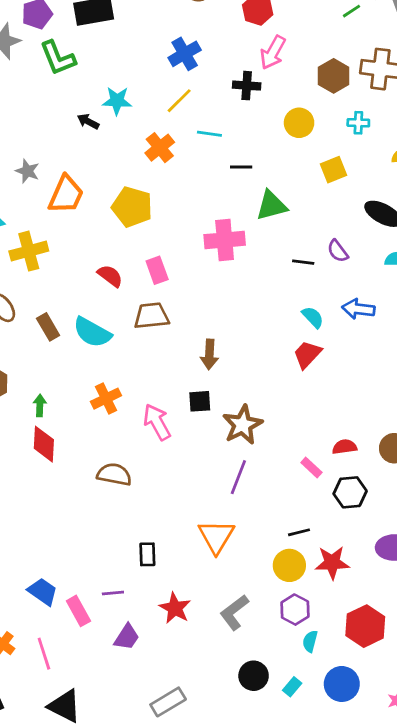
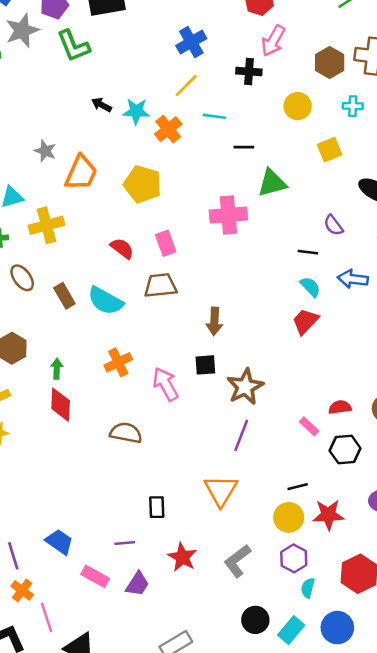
cyan star: (117, 101) -> (136, 111), moved
black line: (303, 262) -> (308, 252), moved
pink rectangle: (78, 611) -> (95, 576), moved, turned -32
pink line: (44, 654) -> (46, 617), moved
cyan rectangle: (292, 687) -> (291, 630), size x1.5

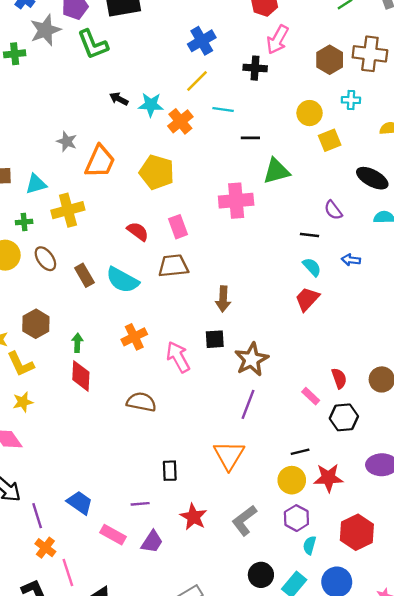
yellow circle: (298, 106) -> (310, 113), moved
blue arrow: (353, 279) -> (351, 260), size x0.7
red semicircle: (340, 407) -> (339, 378), turned 78

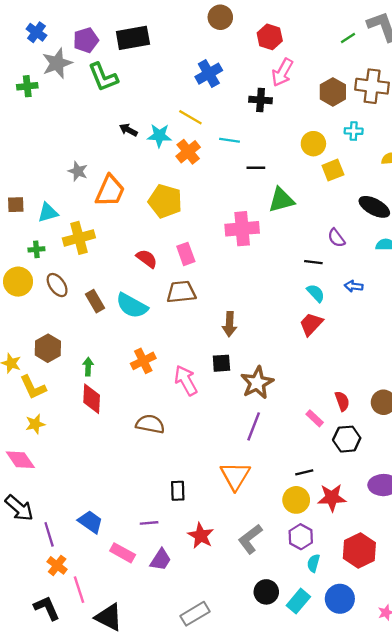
yellow line: (197, 81) -> (190, 117), moved, turned 75

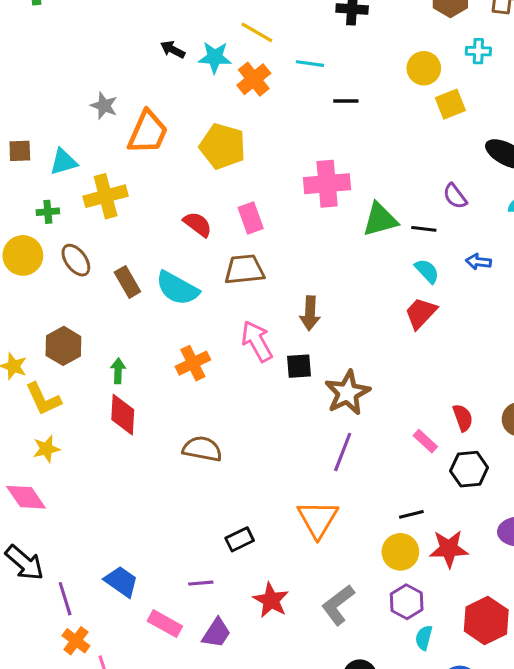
green triangle: (281, 200) -> (380, 220), moved
pink arrow: (186, 380) -> (257, 341), moved
black rectangle: (178, 491) -> (240, 539), turned 66

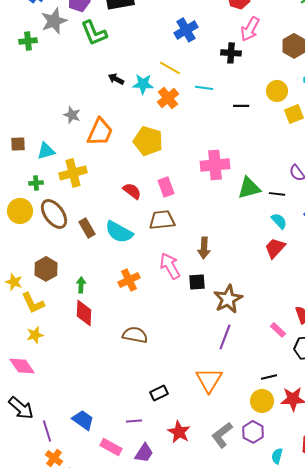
black line: (346, 101) -> (241, 106), moved
brown ellipse: (76, 260) -> (54, 214), size x1.4
purple hexagon: (407, 602) -> (253, 432), moved

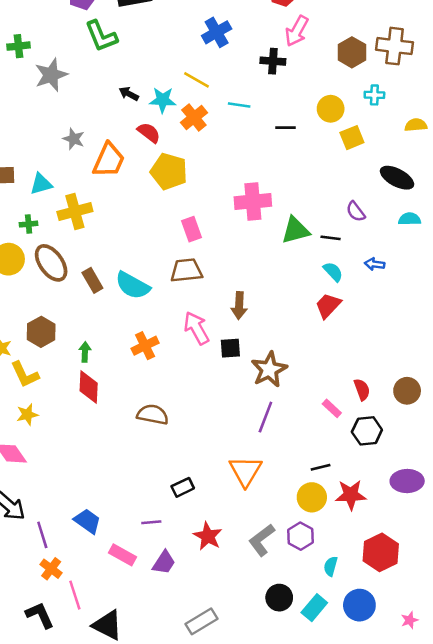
gray star: (54, 21) -> (51, 75), moved
red semicircle: (132, 191) -> (149, 133), moved

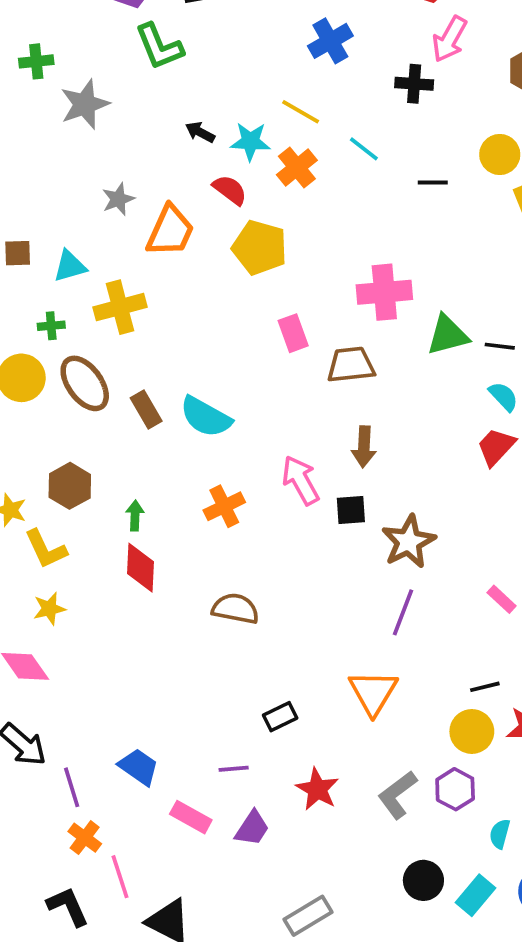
cyan line: (239, 105) -> (364, 149), turned 30
gray star: (74, 139) -> (118, 199), turned 30
brown trapezoid: (186, 270) -> (351, 365), moved

